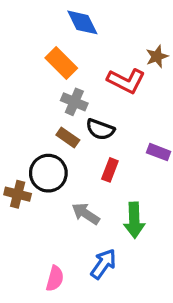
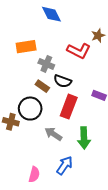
orange rectangle: (61, 63) -> (26, 47), moved, turned -54
red rectangle: (110, 170) -> (69, 107), size x1.6

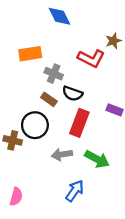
gray arrow: (53, 134) -> (62, 154), turned -42
green arrow: (84, 138) -> (97, 159), turned -60
pink semicircle: (34, 174) -> (16, 197), moved

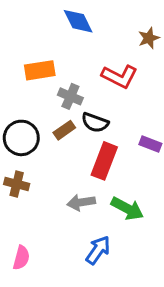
brown star: (113, 41) -> (149, 38), moved
brown rectangle: (49, 99) -> (64, 130), turned -70
black circle: (35, 125) -> (21, 138), moved

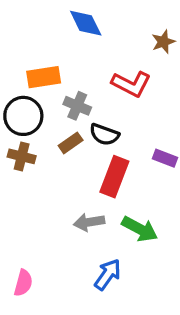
black circle: (21, 138) -> (23, 116), moved
brown cross: (17, 184) -> (22, 156), moved

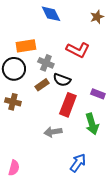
brown star: (163, 42) -> (97, 17), moved
brown cross: (22, 156) -> (13, 102), moved
green arrow: (140, 229) -> (92, 124), moved, turned 45
blue arrow: (108, 274) -> (78, 163), moved

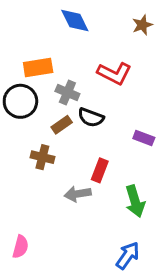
brown cross: (13, 102) -> (42, 157), moved
red rectangle: (68, 105) -> (100, 170), moved, size x0.7
green arrow: (92, 124) -> (135, 201), moved
blue arrow: (78, 163) -> (128, 256), moved

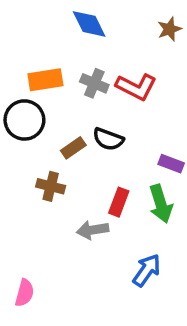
gray cross: (67, 92) -> (94, 83), moved
green arrow: (135, 201) -> (161, 204), moved
blue arrow: (128, 256) -> (147, 270), moved

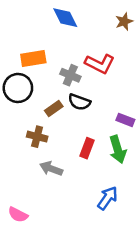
gray cross: (94, 83) -> (70, 75), moved
gray arrow: (93, 230) -> (51, 169), moved, turned 30
pink semicircle: (24, 293) -> (18, 215), turned 102

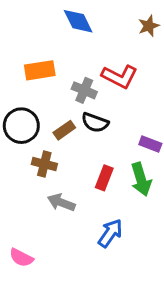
black circle: (18, 88) -> (21, 126), moved
blue arrow: (107, 198) -> (110, 233), moved

